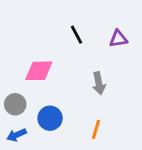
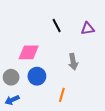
blue circle: (50, 118) -> (37, 76), moved
orange line: (96, 129) -> (62, 95), moved

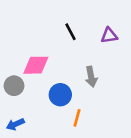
blue circle: (37, 76) -> (60, 95), moved
gray circle: (11, 77) -> (14, 86), moved

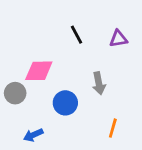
orange line: (77, 118) -> (113, 128), moved
blue arrow: (15, 124) -> (33, 135), moved

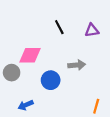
gray arrow: (99, 83) -> (77, 65), turned -84
orange line: (113, 128) -> (96, 106), moved

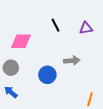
pink diamond: (30, 55) -> (21, 41), moved
blue arrow: (26, 105) -> (11, 92), moved, turned 64

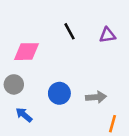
gray arrow: (72, 61) -> (96, 97), moved
blue arrow: (11, 92) -> (24, 115), moved

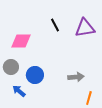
purple triangle: (107, 35) -> (85, 28), size x1.5
blue circle: (59, 93) -> (35, 75), moved

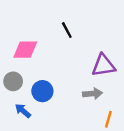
purple triangle: (85, 28) -> (103, 66), moved

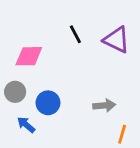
purple triangle: (103, 66) -> (117, 40), moved, turned 35

